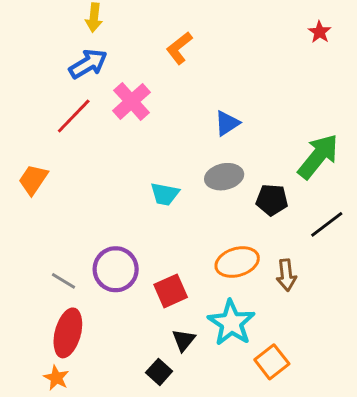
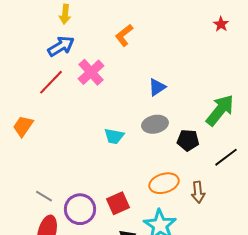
purple circle: (116, 269) -> (80, 209), moved

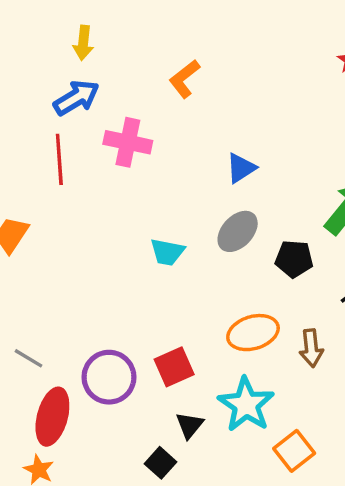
pink cross: (91, 72) -> (128, 142), turned -36
red line: (51, 82) -> (59, 159), turned -48
gray ellipse: (155, 124) -> (238, 231), turned -35
gray line: (44, 196) -> (28, 358), moved

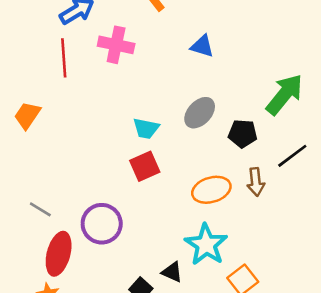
blue triangle: (241, 168) -> (202, 46), moved, turned 50
brown arrow: (311, 348) -> (256, 182), moved
red square: (174, 367) -> (145, 166), moved
black triangle: (190, 425) -> (172, 272), moved, turned -45

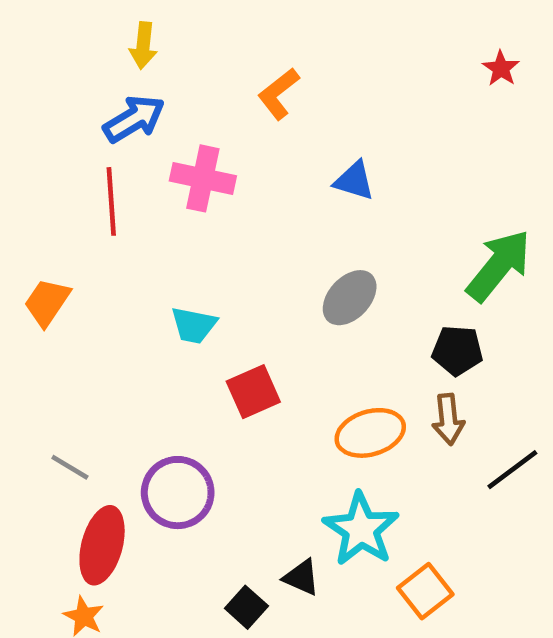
cyan trapezoid: (146, 128) -> (194, 325), moved
black pentagon: (243, 134) -> (457, 350), moved
black line: (292, 156) -> (512, 470), moved

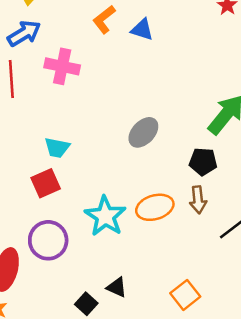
blue triangle: (354, 181) -> (142, 30), moved
red square: (253, 392) -> (46, 183), moved
cyan star: (361, 529) -> (105, 216), moved

